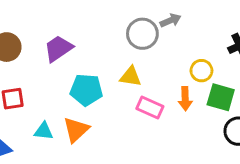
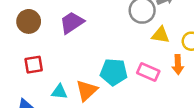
yellow triangle: (131, 77) -> (161, 35), moved
cyan pentagon: (86, 90) -> (114, 72), moved

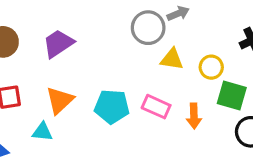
orange arrow: (178, 65) -> (194, 116), moved
orange triangle: (87, 91) -> (60, 100), moved

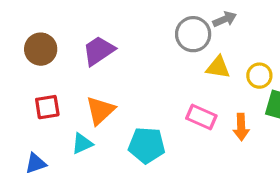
cyan pentagon: (112, 107) -> (147, 145), moved
cyan triangle: (42, 132) -> (82, 144), turned -30

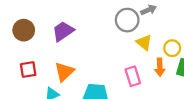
yellow triangle: (218, 67) -> (144, 43), turned 30
pink rectangle: (201, 117) -> (133, 76), turned 48
orange arrow: (241, 127) -> (160, 67), moved

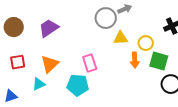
yellow triangle: (144, 43) -> (121, 38), turned -42
pink rectangle: (133, 76) -> (90, 63), moved

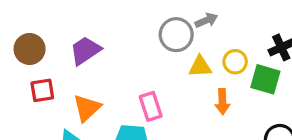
yellow circle: (146, 43) -> (235, 62), moved
green square: (159, 61) -> (265, 79), moved
red square: (18, 62) -> (42, 90), moved

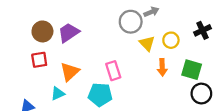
brown circle: (30, 49) -> (42, 31), moved
yellow triangle: (200, 67) -> (147, 43), turned 49
green square: (265, 79) -> (192, 70), moved

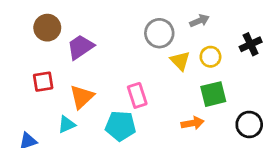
gray arrow: (151, 12) -> (199, 21), moved
brown circle: (42, 31) -> (47, 28), moved
orange arrow: (162, 67) -> (192, 123), moved, turned -98
green square: (192, 70) -> (213, 94), moved, turned -30

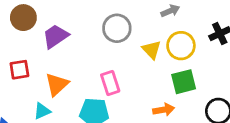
gray circle: (159, 33) -> (117, 28), moved
yellow circle: (210, 57) -> (181, 46), size x1.4

